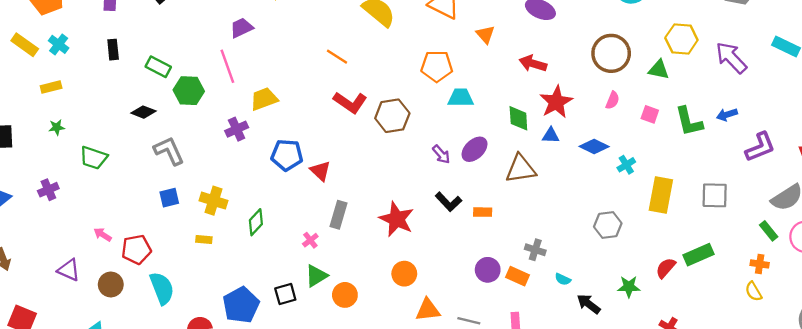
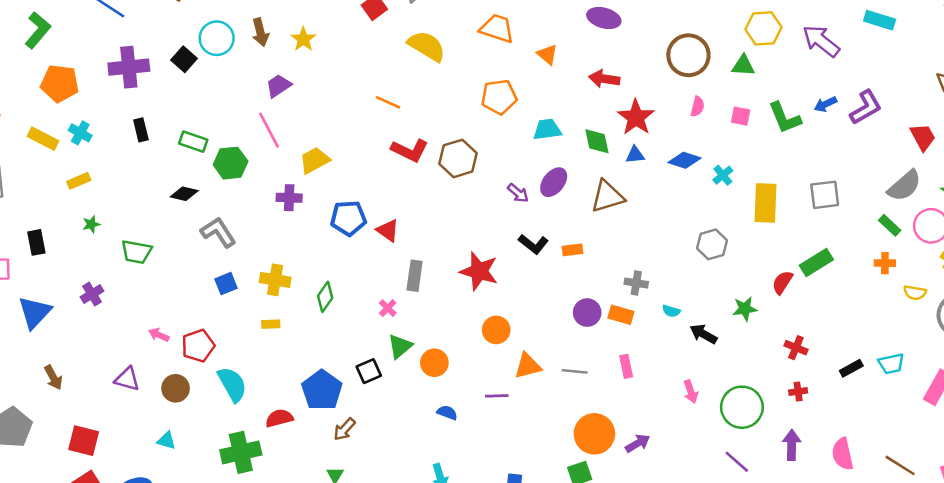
cyan trapezoid: (461, 98) -> (547, 129), moved
purple cross: (237, 129) -> (289, 198), turned 35
purple L-shape: (760, 147) -> (866, 107), moved
yellow semicircle: (754, 291) -> (915, 293), moved, turned -42

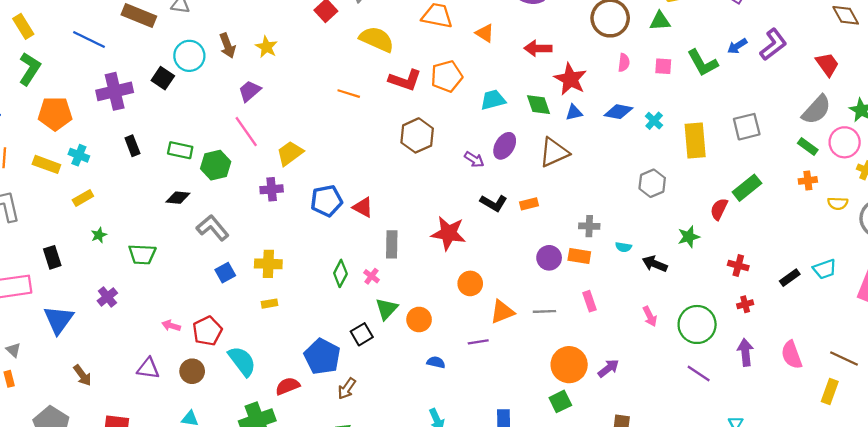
red L-shape: (410, 150) -> (405, 80), moved
green diamond: (325, 297) -> (340, 273), moved

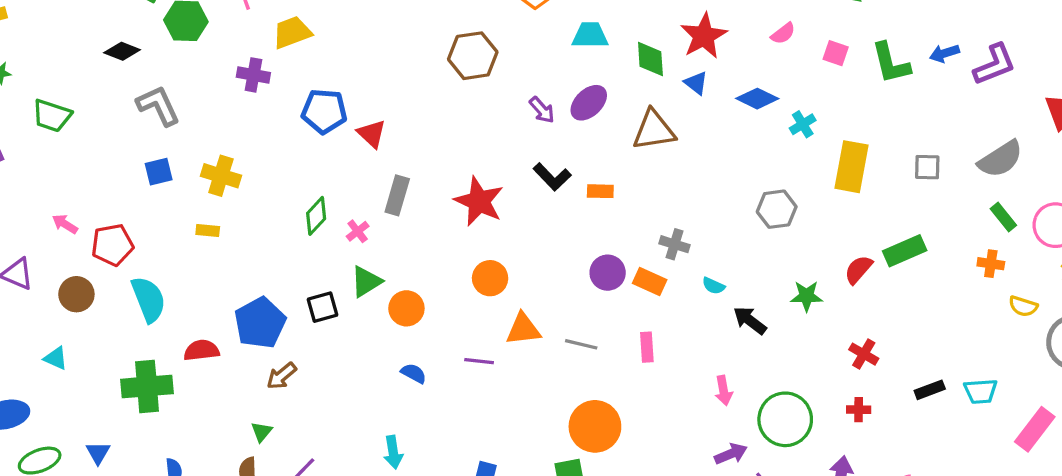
pink semicircle: (624, 63) -> (783, 33), turned 30
gray semicircle: (817, 110) -> (1001, 159), moved
blue triangle: (574, 113) -> (696, 83), turned 36
gray square: (747, 127) -> (927, 167), size x0.7
purple arrow: (608, 368) -> (731, 454), moved

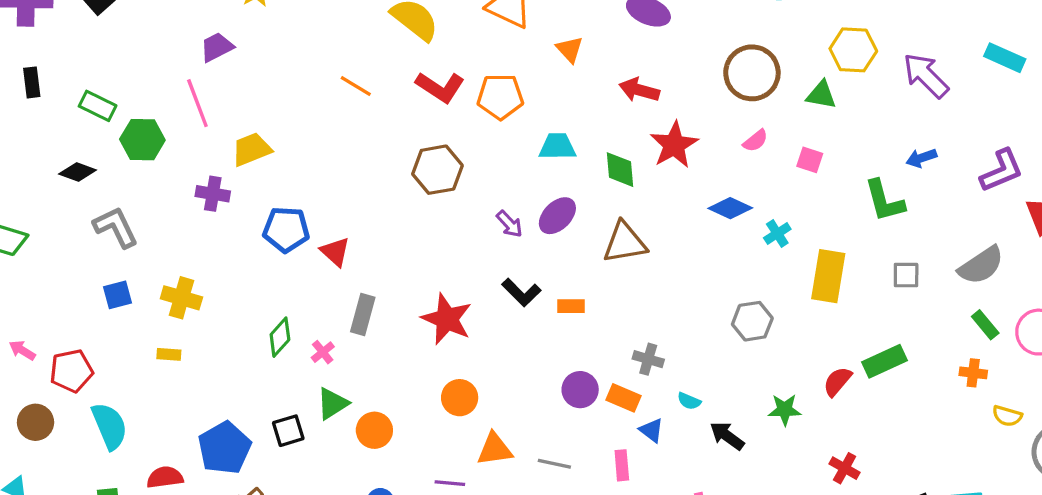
green L-shape: (891, 63) -> (884, 201), moved
purple L-shape: (994, 65) -> (1002, 171), moved
blue triangle: (696, 83) -> (651, 430), moved

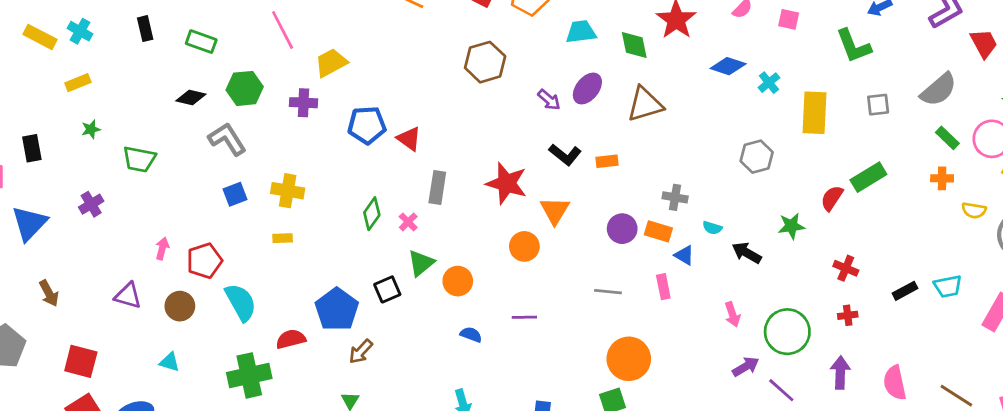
green hexagon: (142, 140) -> (245, 88), moved
pink arrow: (22, 350) -> (162, 249), turned 80
orange triangle: (495, 449) -> (555, 211), moved, turned -44

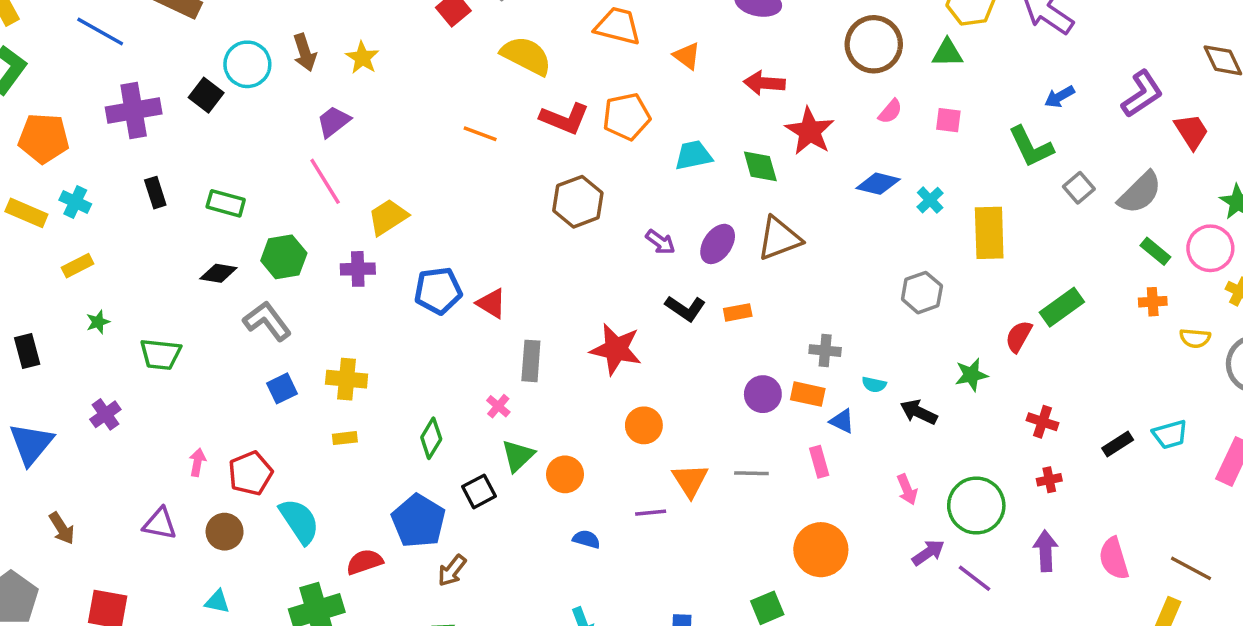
purple ellipse: (587, 89) -> (718, 244), moved
gray square: (878, 105) -> (1079, 188), moved, turned -30
orange triangle: (555, 211) -> (690, 480), moved
green diamond: (372, 214) -> (431, 438), moved
orange circle: (629, 359) -> (821, 550), moved

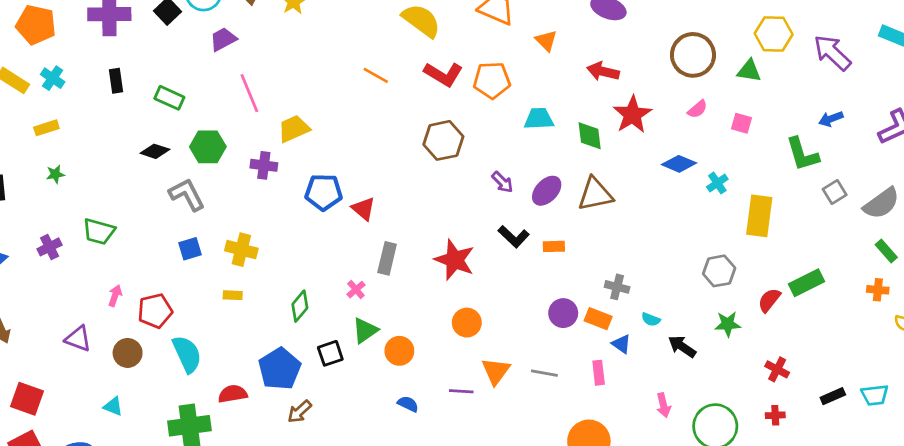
purple trapezoid: (334, 122) -> (223, 39), moved
gray hexagon: (922, 293) -> (719, 271), moved
green trapezoid: (161, 354) -> (99, 231), moved

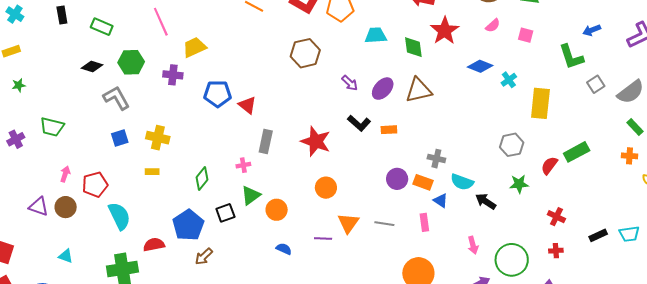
pink cross: (356, 290) -> (243, 165), turned 32
cyan semicircle: (651, 319) -> (462, 182), size x1.6
brown circle: (128, 353) -> (66, 207), moved

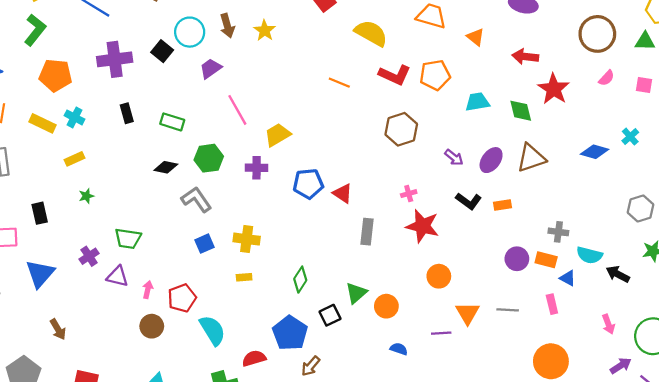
blue diamond: (480, 66) -> (595, 152), moved
pink cross: (243, 165) -> (409, 194), moved
purple triangle: (39, 207) -> (118, 276), moved

